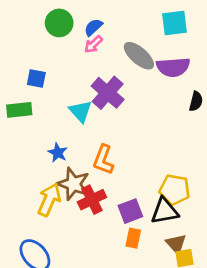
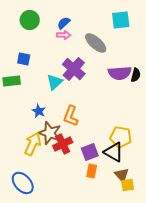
green circle: (59, 23) -> (30, 20), moved
pink arrow: (93, 44) -> (64, 35), turned -136
purple semicircle: (173, 67) -> (120, 73), moved
cyan triangle: (81, 111) -> (55, 82), turned 30
black triangle: (165, 211) -> (114, 152), turned 40

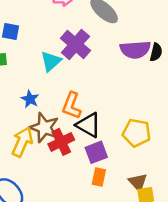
black triangle: (114, 152) -> (88, 125), moved

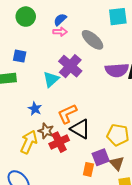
orange L-shape: (72, 106) -> (67, 114), turned 45
brown star: (44, 128) -> (46, 131), size x0.7
purple square: (96, 152) -> (101, 157), moved
brown triangle: (138, 182) -> (117, 163), moved

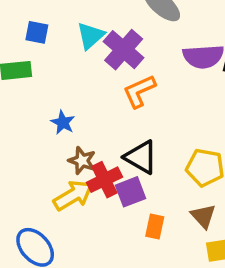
cyan triangle: (51, 79) -> (91, 36), moved
orange L-shape: (67, 114) -> (139, 91), moved
yellow arrow: (29, 142) -> (73, 195), moved, turned 35
purple square: (101, 157) -> (130, 192), moved

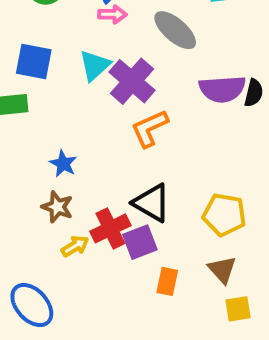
blue square: (37, 32) -> (34, 62), size x1.4
brown star: (82, 161) -> (57, 207), moved
yellow arrow: (73, 195) -> (75, 246), size x0.6

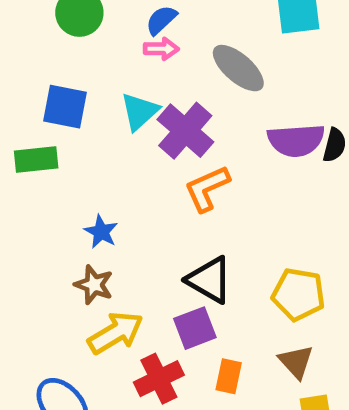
red cross: (110, 228) -> (159, 379), moved
yellow arrow: (75, 246) -> (116, 333), size x1.6

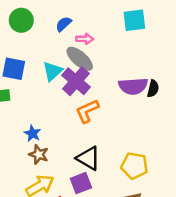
pink arrow: (161, 49) -> (85, 39), moved
gray ellipse: (238, 68) -> (80, 59), moved
brown star: (94, 285) -> (39, 155), moved

